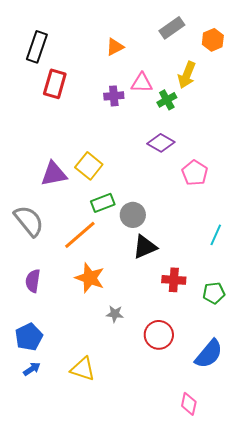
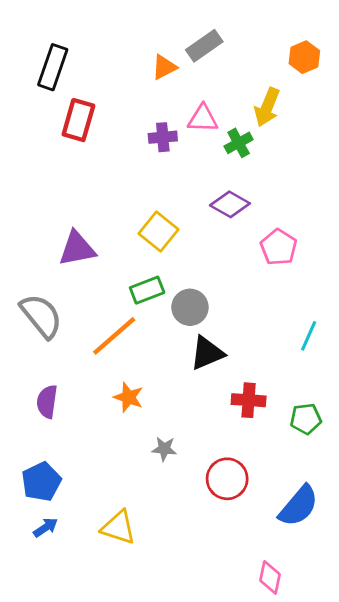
gray rectangle: (172, 28) -> (204, 46), moved
yellow square: (89, 166) -> (159, 232), moved
orange star: (90, 278) -> (128, 397), size x0.7

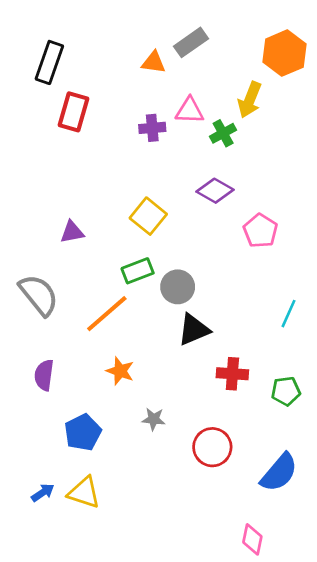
orange hexagon: (304, 57) -> (284, 53), size x1.5
orange triangle: (164, 67) -> (154, 62), turned 35
purple triangle: (77, 249) -> (72, 232), size x0.7
blue pentagon: (41, 482) -> (83, 432), moved
yellow triangle: (118, 527) -> (84, 493), moved

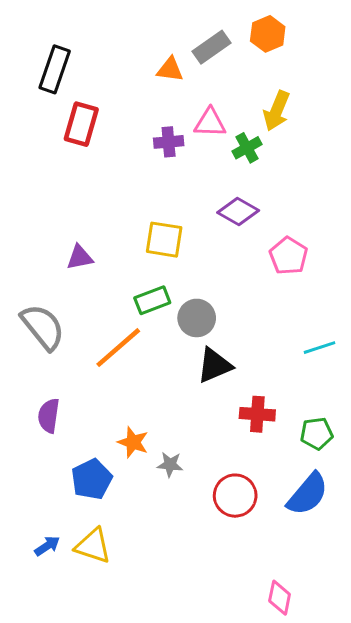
orange hexagon: (284, 53) -> (268, 34), moved, size x0.7
yellow square: (148, 216) -> (164, 240), turned -30
cyan line: (288, 314) -> (319, 348), turned 48
orange star: (120, 371) -> (133, 442), moved
blue semicircle: (279, 473) -> (308, 494), moved

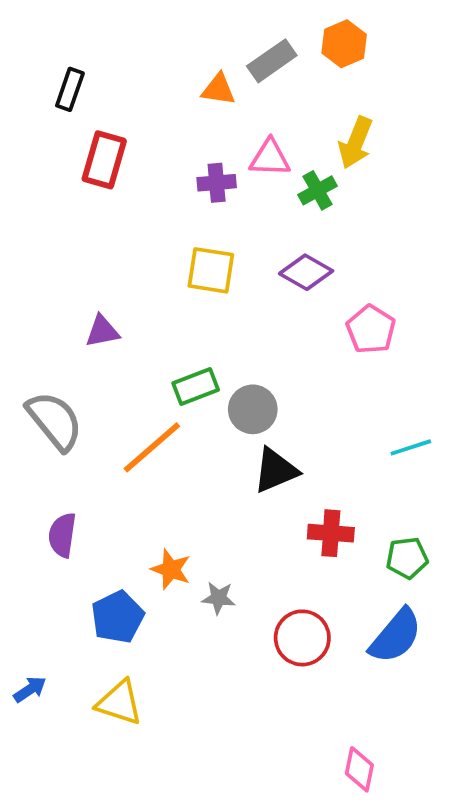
black rectangle: (55, 69) -> (70, 89), size x0.7
yellow square: (164, 240) -> (211, 270), moved
blue arrow: (47, 546) -> (30, 689), moved

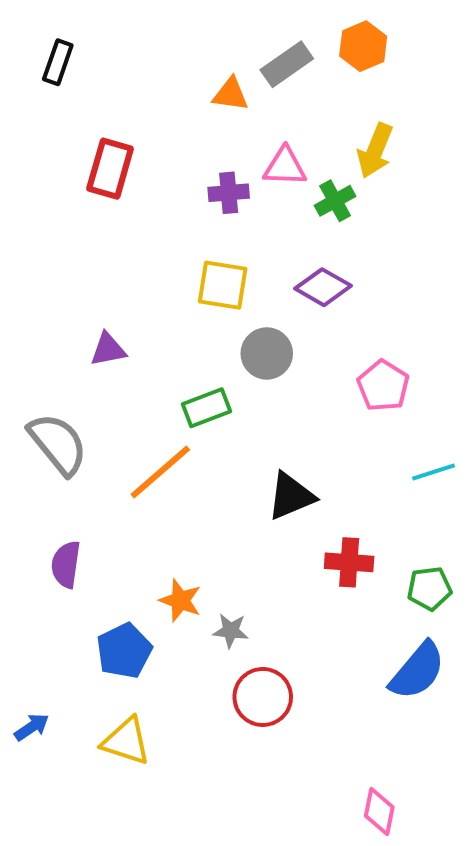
black rectangle: (70, 89) -> (58, 62), moved
pink pentagon: (371, 329) -> (383, 386), moved
gray circle: (253, 409) -> (267, 353), moved
red circle: (302, 638) -> (263, 697), moved

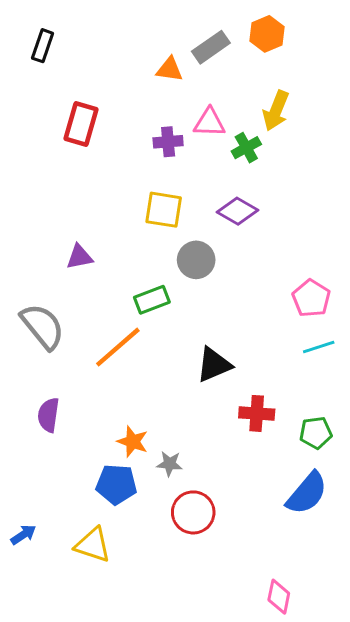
pink pentagon: (383, 386) -> (311, 298), moved
blue pentagon: (124, 651) -> (116, 484), moved, turned 30

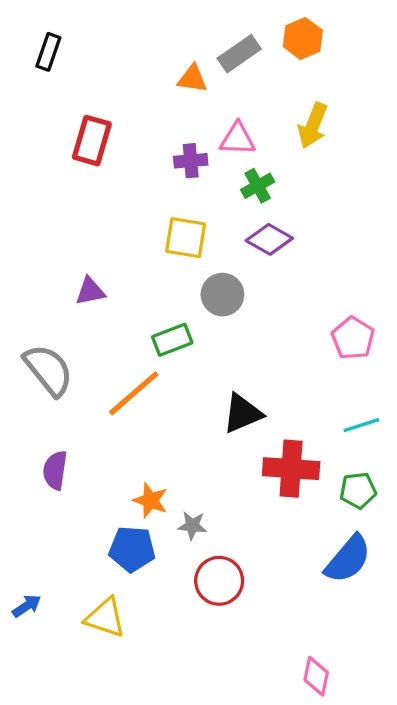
green cross: (246, 148) -> (258, 186), moved
cyan line: (319, 347) -> (361, 425), moved
red cross: (257, 413) -> (291, 469), size x1.4

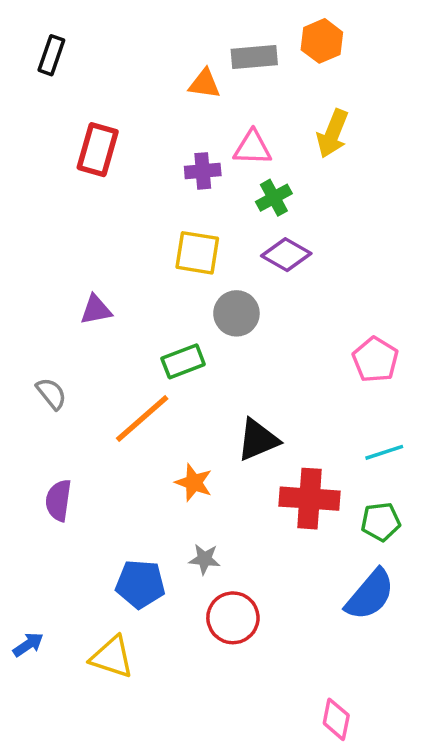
gray rectangle: (239, 54) -> (254, 57), turned 30
gray semicircle: (48, 370) -> (51, 393), size x0.6
orange star: (150, 500) -> (194, 483), moved

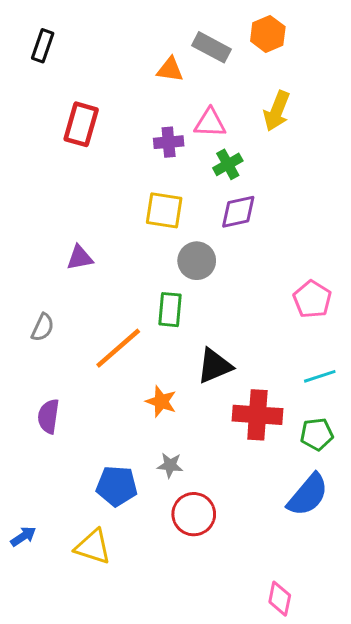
gray rectangle: (254, 57) -> (212, 47), turned 33
purple diamond: (286, 255) -> (238, 212), turned -42
green rectangle: (183, 361) -> (170, 310), moved, turned -64
gray semicircle: (51, 393) -> (43, 327), turned 64

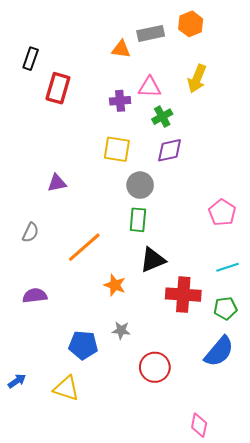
black rectangle: (43, 46) -> (31, 59), moved
gray rectangle: (212, 47) -> (151, 33), turned -40
green rectangle: (170, 310) -> (138, 220), moved
purple semicircle: (48, 416) -> (35, 296), turned 75
red circle: (194, 514) -> (155, 367), moved

